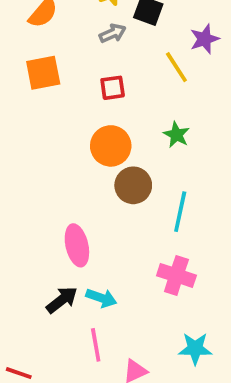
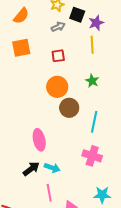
purple star: (205, 39) -> (96, 23), moved
yellow line: (176, 67) -> (92, 45), turned 30

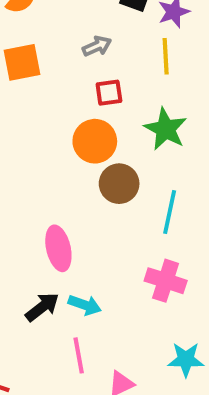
gray arrow: (58, 27) -> (97, 46), moved
red square: (58, 56) -> (109, 93), moved
green star: (92, 81) -> (166, 129), size x1.5

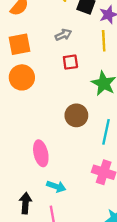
orange circle: (95, 141) -> (22, 77), moved
black arrow: (42, 307) -> (25, 203), moved, turned -48

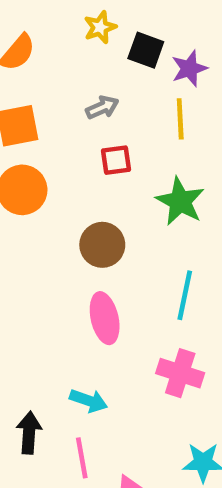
brown circle: (76, 115) -> (102, 245), moved
pink ellipse: (41, 153) -> (105, 318), moved

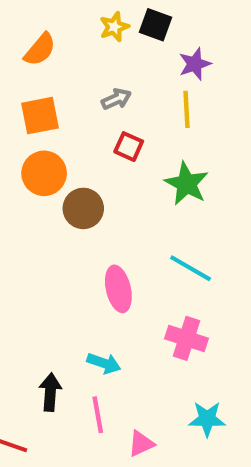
black square: (146, 50) -> (156, 25), moved
red square: (116, 160) -> (129, 147), turned 32
brown circle: (102, 245) -> (83, 208), moved
cyan line: (185, 295) -> (191, 268), turned -72

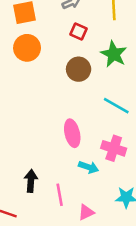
brown circle: (83, 208) -> (79, 69), moved
pink ellipse: (118, 289) -> (72, 133), moved
cyan arrow: (104, 363) -> (89, 167), moved

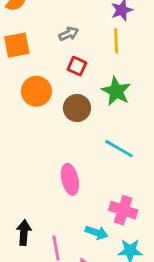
orange circle: (27, 48) -> (36, 91), moved
pink cross: (114, 148) -> (123, 210), moved
cyan arrow: (89, 167) -> (97, 233), moved

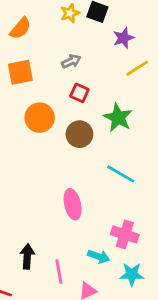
yellow line: (116, 41) -> (137, 68), moved, turned 60

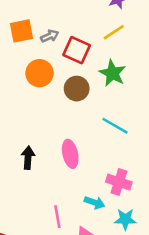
gray arrow: (71, 61) -> (50, 36), moved
yellow line: (137, 68) -> (114, 32), moved
red square: (79, 93) -> (77, 50), size x1.5
black arrow: (27, 256) -> (28, 158), moved

